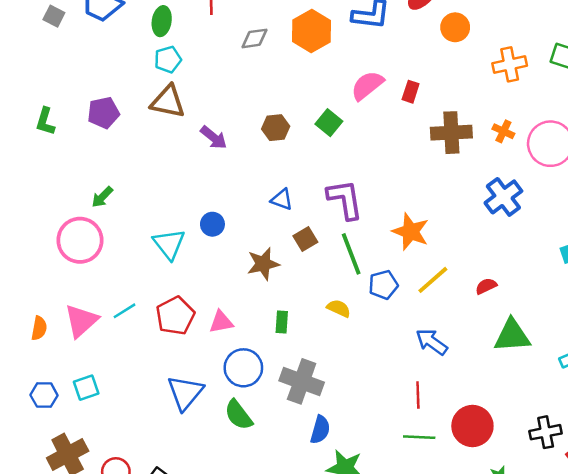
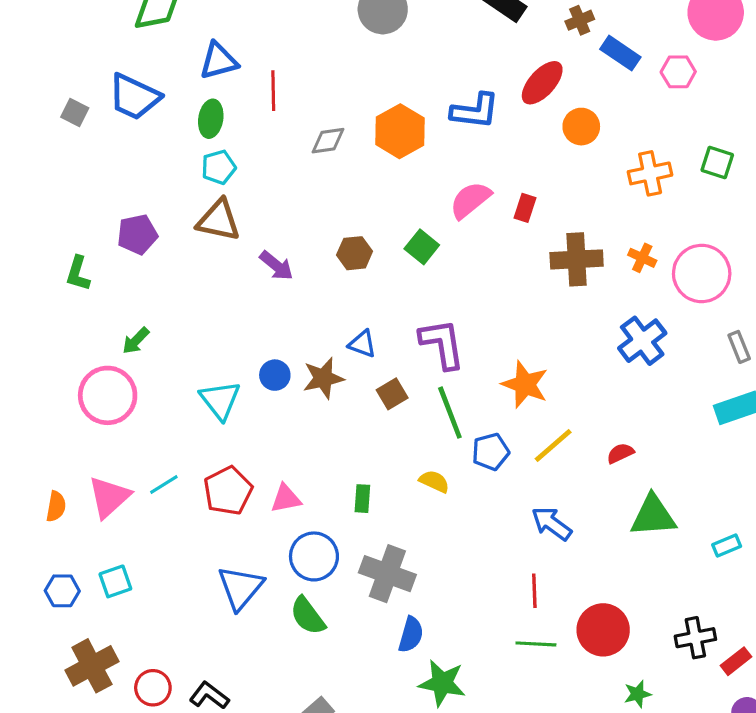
green L-shape: (45, 121) -> (78, 273), moved
brown star: (263, 264) -> (323, 378), moved

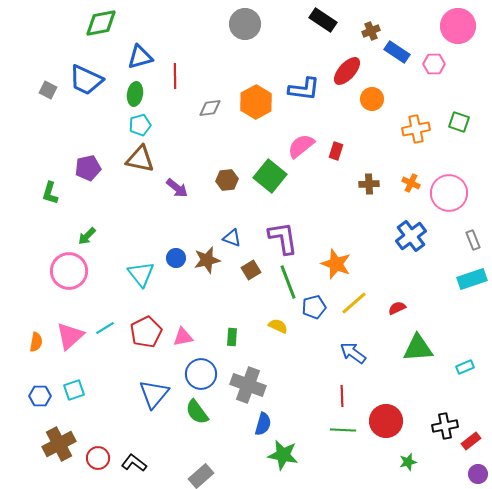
green square: (422, 247) -> (270, 176), size x1.5
brown cross: (577, 259) -> (369, 184), size x0.6

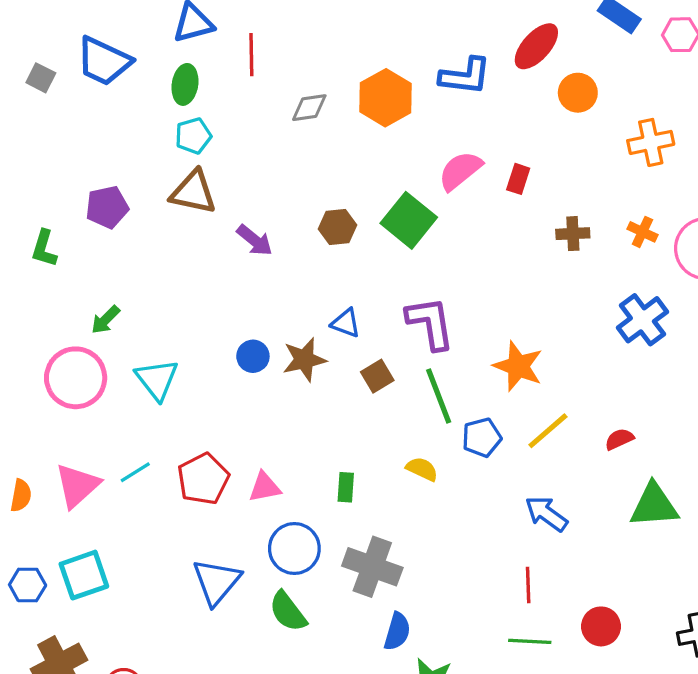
cyan triangle: (141, 274) -> (157, 379), moved
cyan square: (74, 390) -> (84, 575), size x1.4
red circle: (386, 421) -> (601, 626), size x0.7

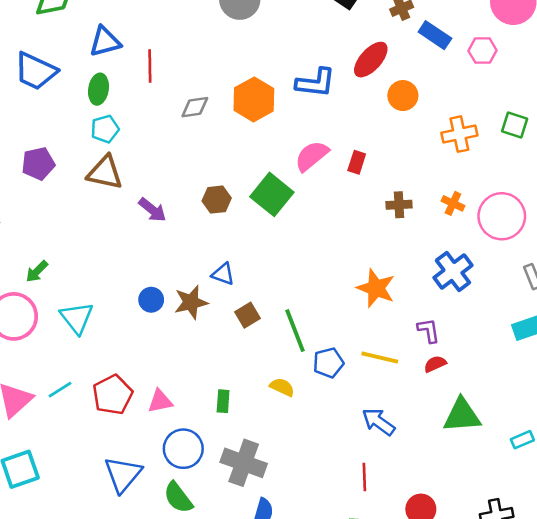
purple pentagon: (107, 207) -> (38, 164), moved
purple L-shape: (430, 323) -> (429, 331), moved, size x0.6
orange star: (518, 366) -> (376, 288), moved
yellow line: (548, 431) -> (380, 358), turned 54

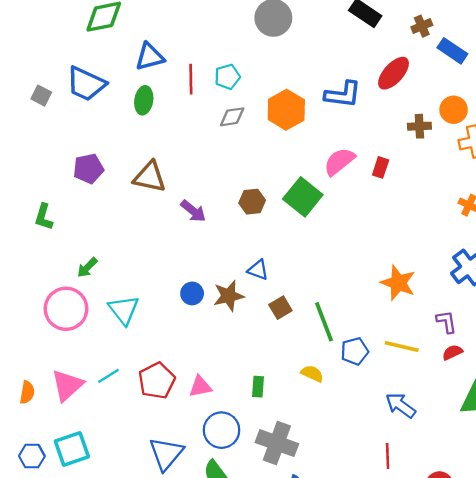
orange circle: (403, 96) -> (454, 110), moved
cyan pentagon: (105, 129) -> (227, 77), moved
brown cross: (399, 205) -> (419, 126), moved

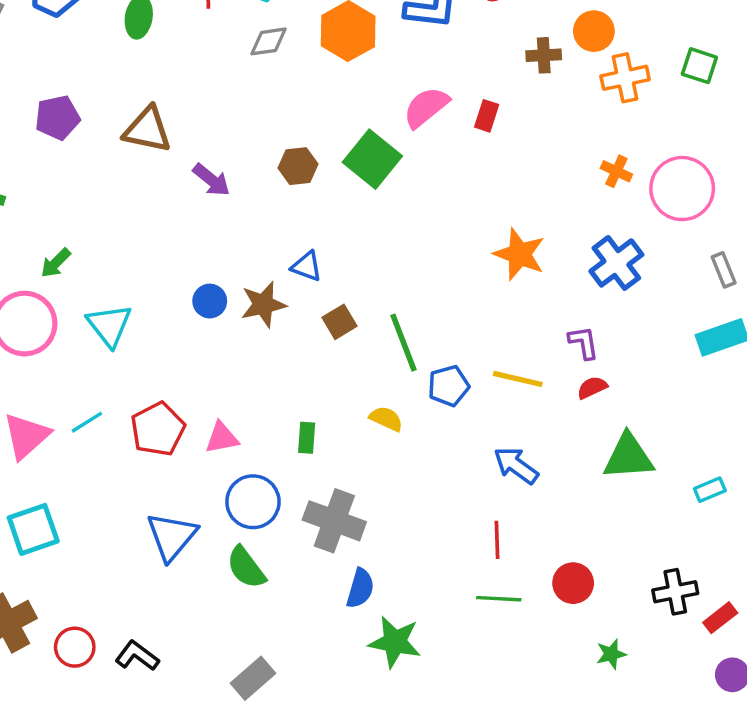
orange star: (398, 283) -> (519, 254), moved

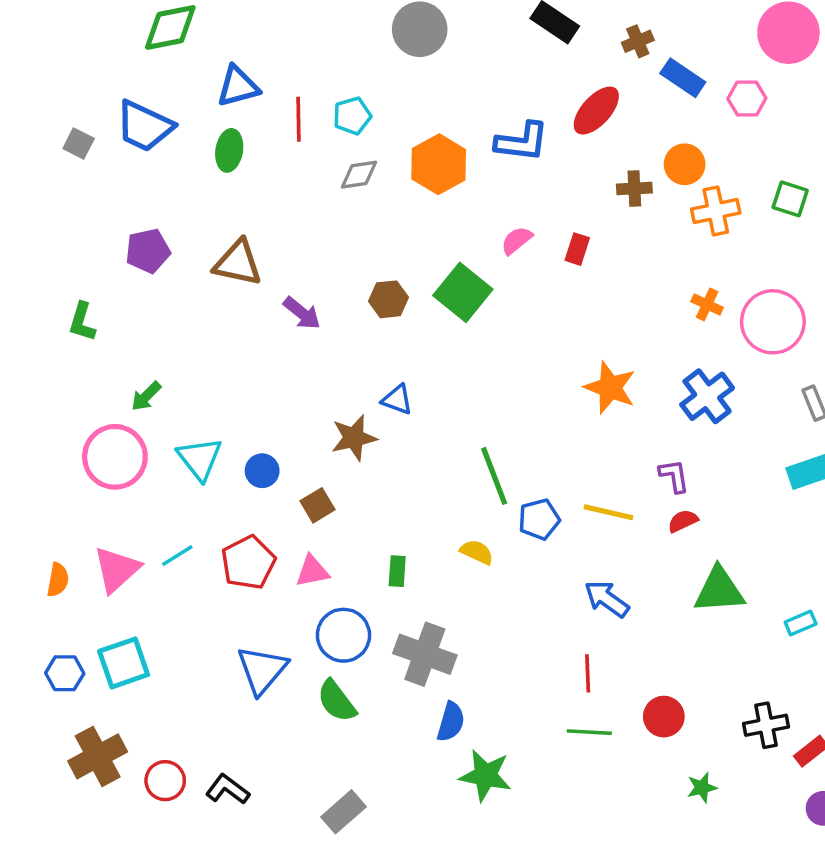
pink semicircle: (426, 107) -> (517, 240), size x0.7
blue circle: (210, 301) -> (262, 471), moved
brown square: (339, 322) -> (318, 505), moved

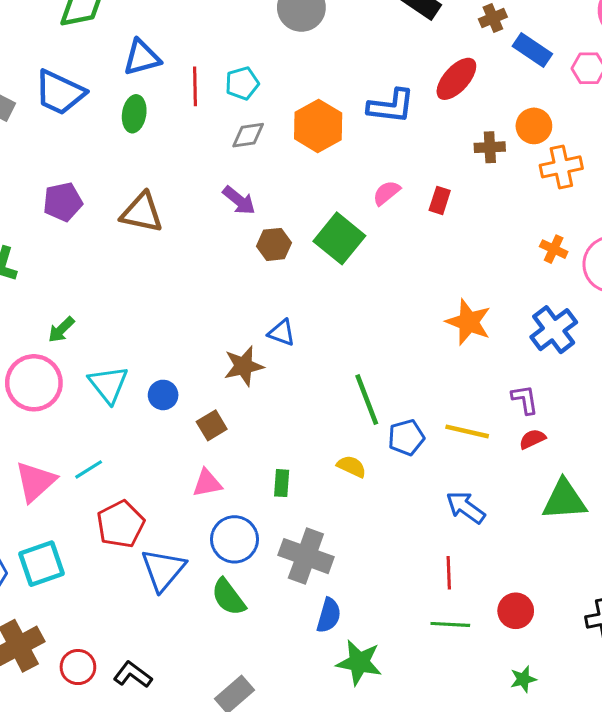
purple arrow: (302, 313) -> (239, 200), moved
red pentagon: (248, 562) -> (121, 524), moved
green star: (702, 788) -> (523, 679), moved

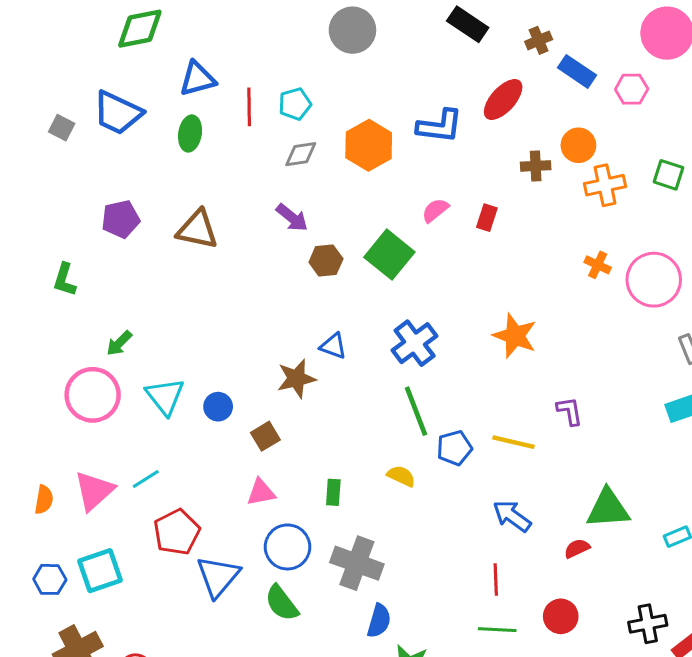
blue cross: (554, 330) -> (415, 343), moved
red semicircle: (532, 439) -> (577, 548), moved

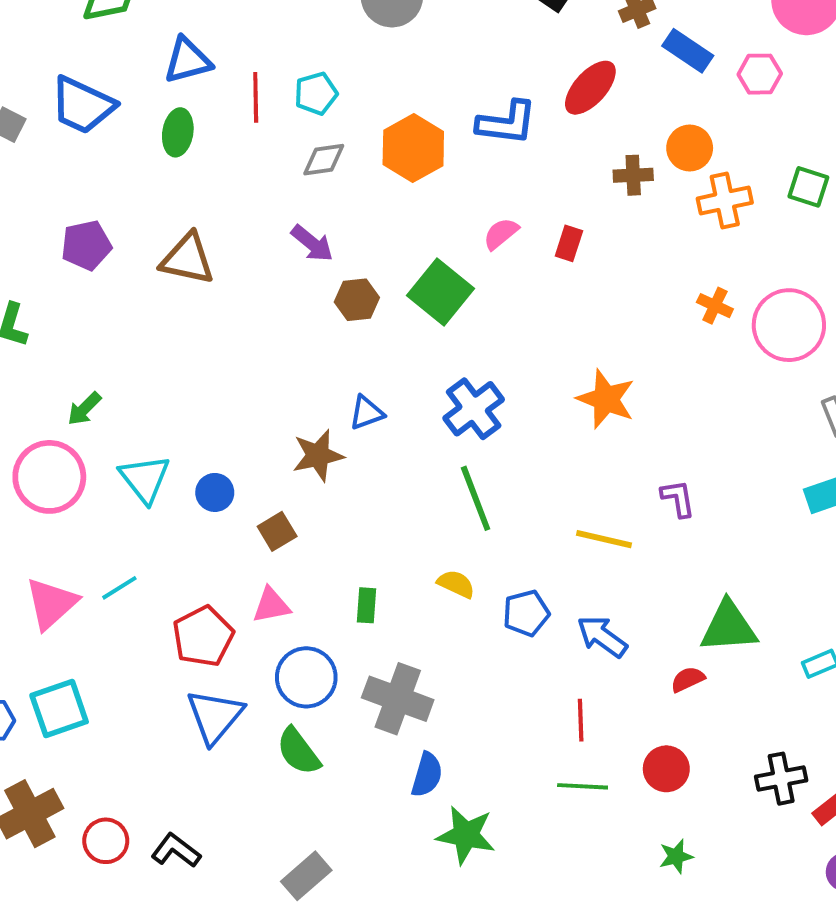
blue triangle: (333, 346) -> (367, 413), turned -40
blue pentagon: (454, 448) -> (526, 613), moved
red pentagon: (177, 532) -> (203, 636), moved

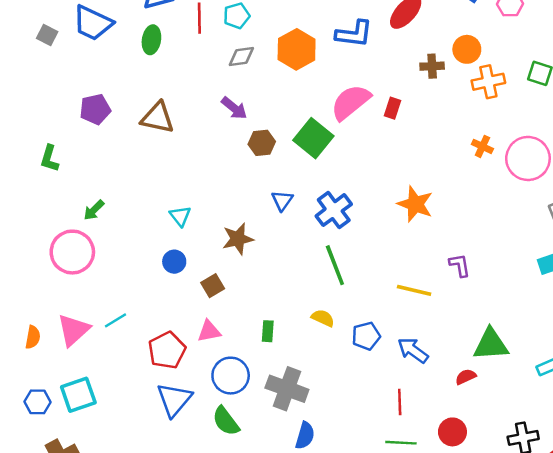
pink semicircle: (501, 234) -> (351, 102), size x1.8
blue triangle: (367, 413) -> (282, 200), moved, turned -35
cyan triangle: (145, 479) -> (180, 216), moved, size x0.7

